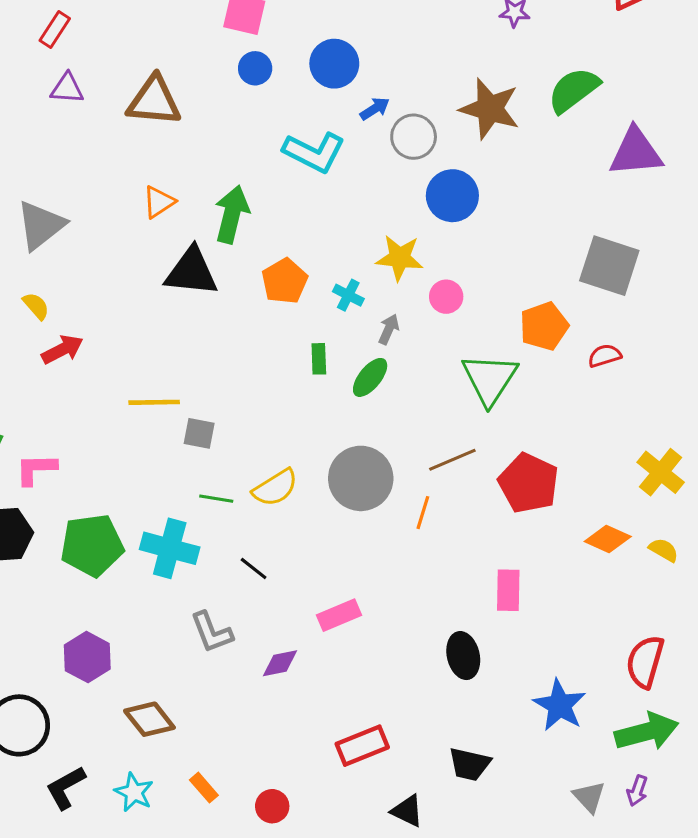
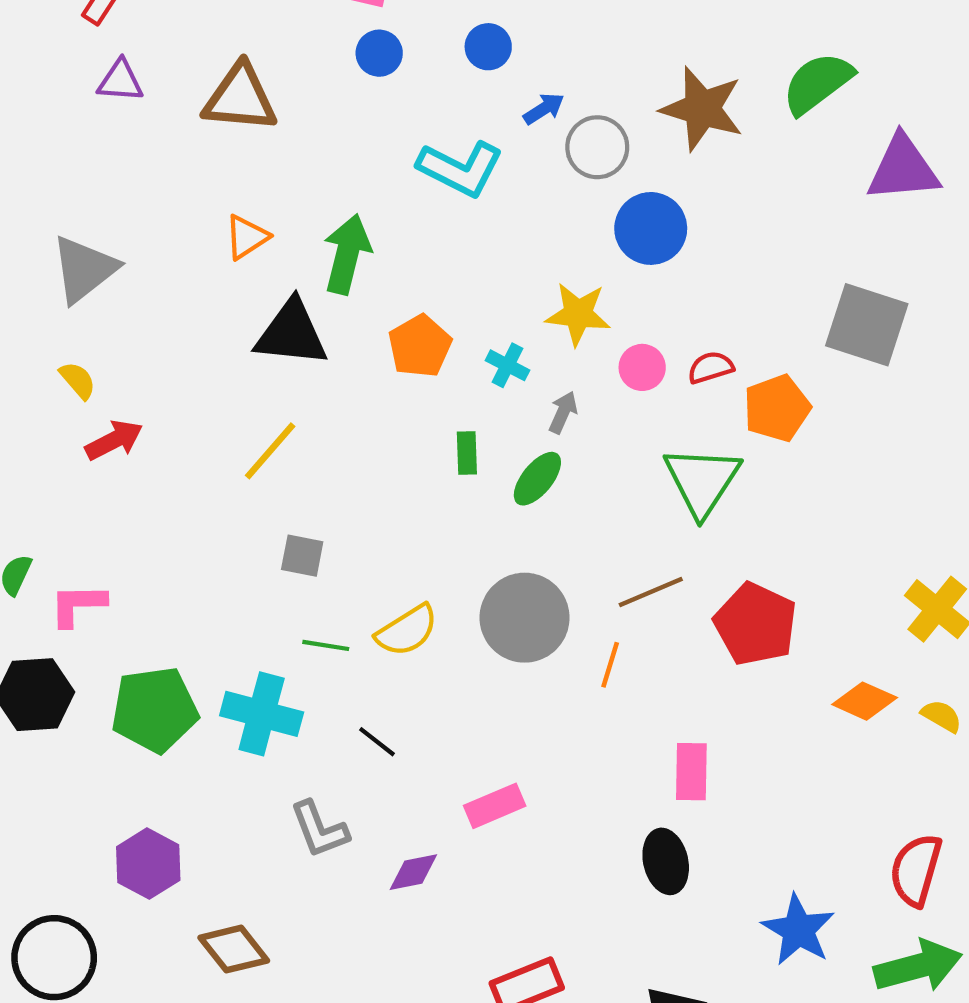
blue circle: (334, 64) -> (488, 47), size x0.7
red semicircle: (605, 356) -> (711, 367), moved
yellow line: (154, 402) -> (270, 451), moved, turned -48
pink rectangle: (508, 590) -> (691, 772), moved

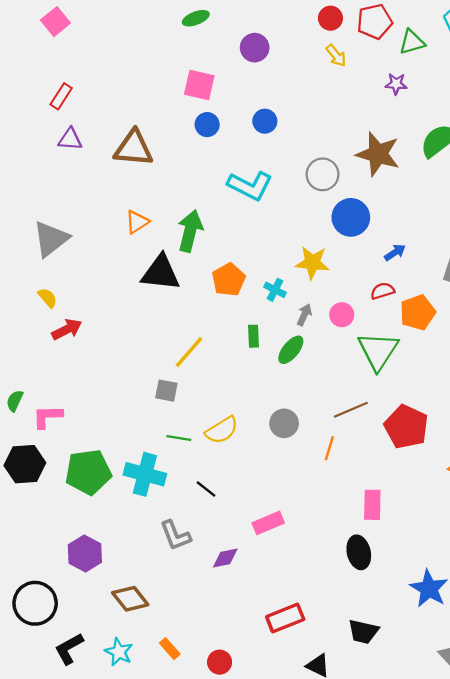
blue arrow: (544, 109) -> (395, 252), moved
pink circle: (642, 367) -> (342, 315), moved
yellow line: (270, 451) -> (189, 352), moved
gray circle: (525, 618) -> (284, 423), size x0.6

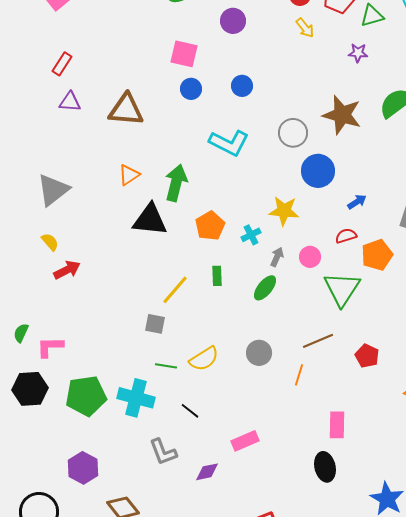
cyan cross: (275, 290) -> (251, 235), turned 36
green rectangle: (254, 336) -> (217, 276), moved
red pentagon: (406, 427) -> (367, 356), size x0.6

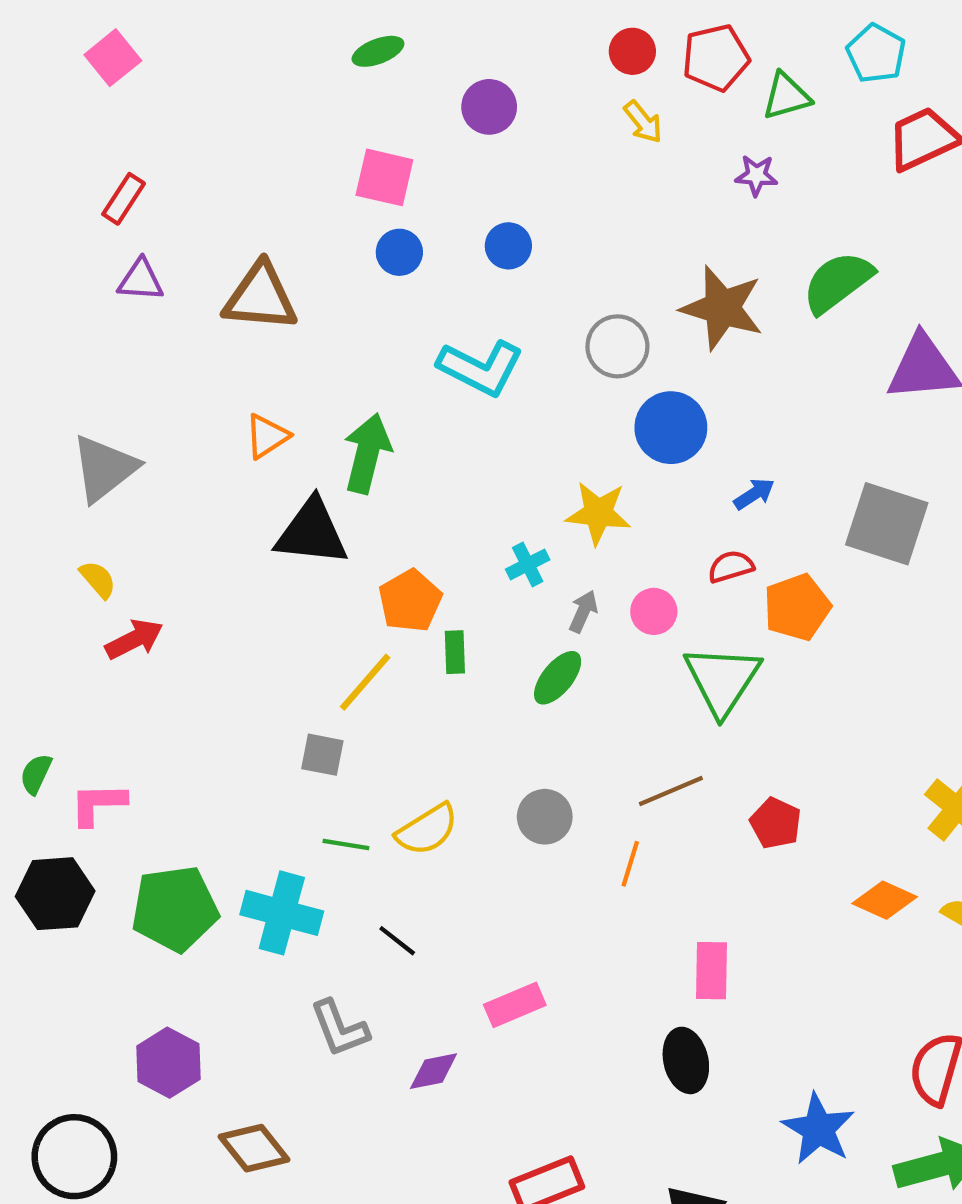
orange pentagon: (210, 226) -> (410, 601), moved

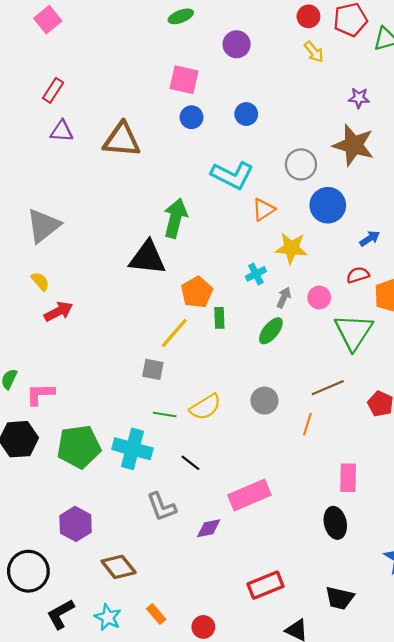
purple star: (756, 175) -> (359, 98), moved
orange triangle: (267, 436) -> (263, 210), moved
pink rectangle: (515, 1005) -> (249, 495), size x1.4

